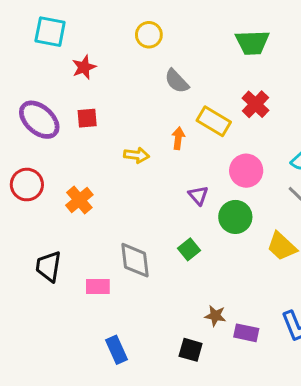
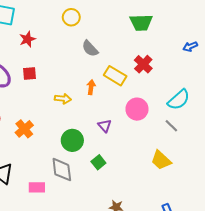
green circle: (235, 217) -> (72, 140), moved

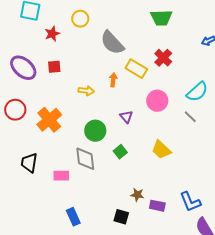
yellow circle: (71, 17) -> (80, 19), moved
gray semicircle: (90, 49) -> (112, 43), size x1.5
orange cross: (24, 129) -> (49, 120), size x1.4
yellow trapezoid: (161, 160) -> (161, 150), moved

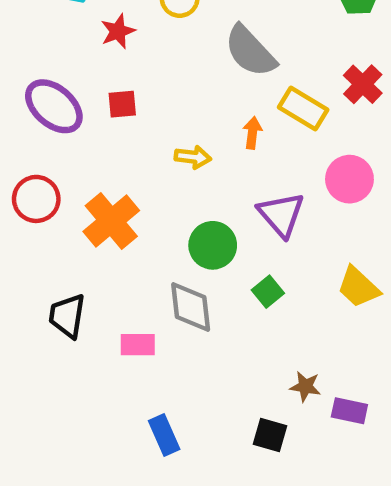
purple triangle: (126, 117) -> (281, 214), size x1.6

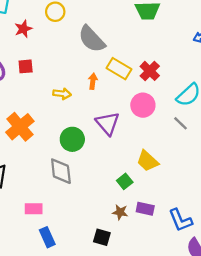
red cross: (363, 84) -> (150, 71), moved
green square: (268, 292) -> (125, 181), moved
pink rectangle: (138, 345) -> (34, 209), moved
purple rectangle: (349, 411) -> (145, 209), moved

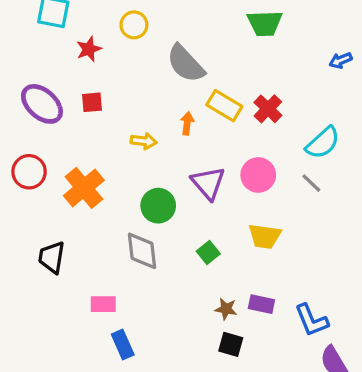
pink circle: (143, 105) -> (258, 175), moved
yellow trapezoid: (147, 161) -> (265, 236), turned -35
green square: (125, 181) -> (208, 252), moved
black square: (102, 237) -> (231, 344), moved

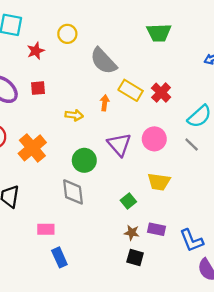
green square: (208, 252) -> (128, 201), moved

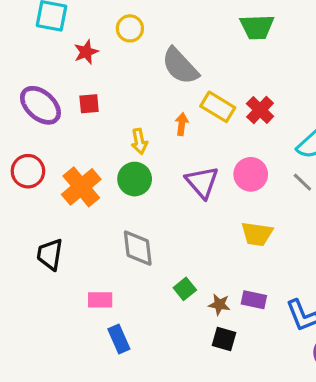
yellow arrow: (74, 115) -> (139, 141), turned 72
green circle: (84, 160) -> (135, 179), moved
green square: (128, 201) -> (185, 289), moved

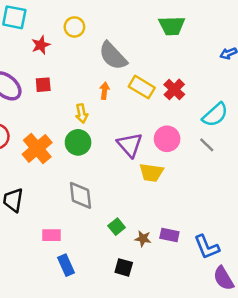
orange arrow: (182, 124) -> (104, 91), moved
yellow trapezoid: (257, 234) -> (151, 172), moved
black square: (224, 339) -> (124, 267), moved

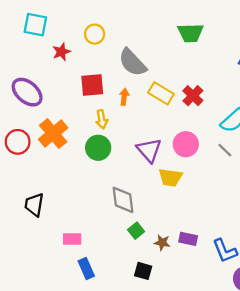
red square: (43, 85) -> (92, 85), moved, size x1.5
orange cross: (37, 148) -> (53, 134), moved
gray diamond: (80, 195) -> (123, 200), moved

